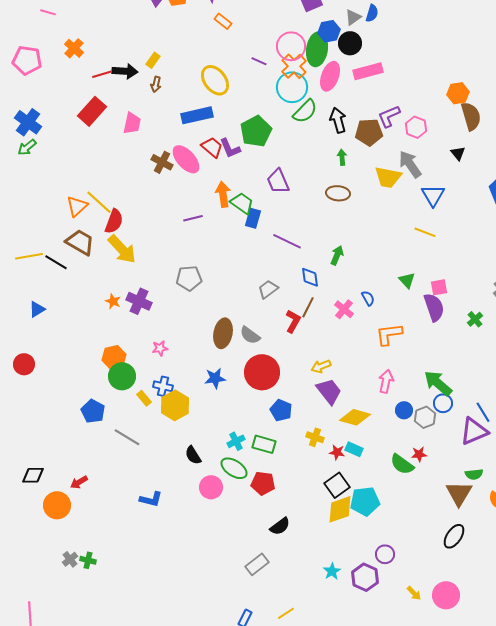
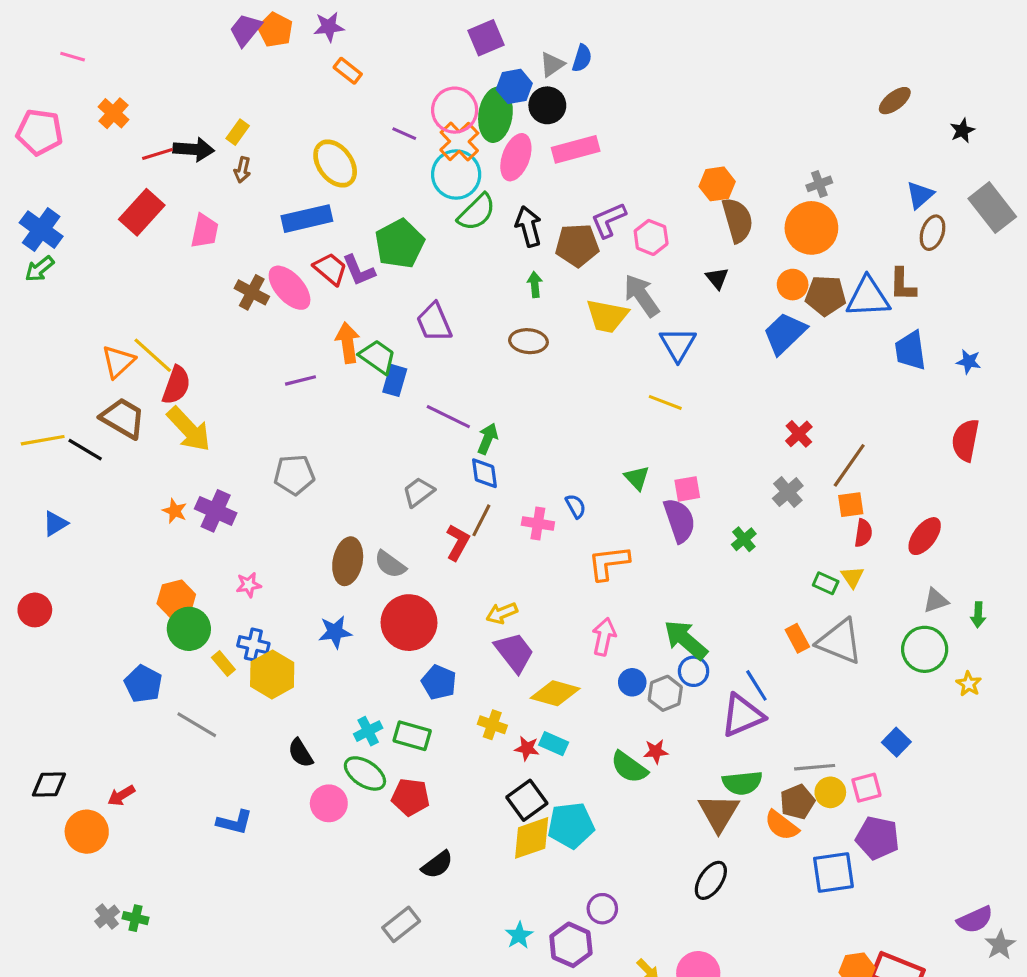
green arrow: (337, 255) -> (488, 439), moved
pink cross: (344, 309) -> (538, 524), turned -30
green semicircle: (474, 474) -> (742, 783), size x1.4

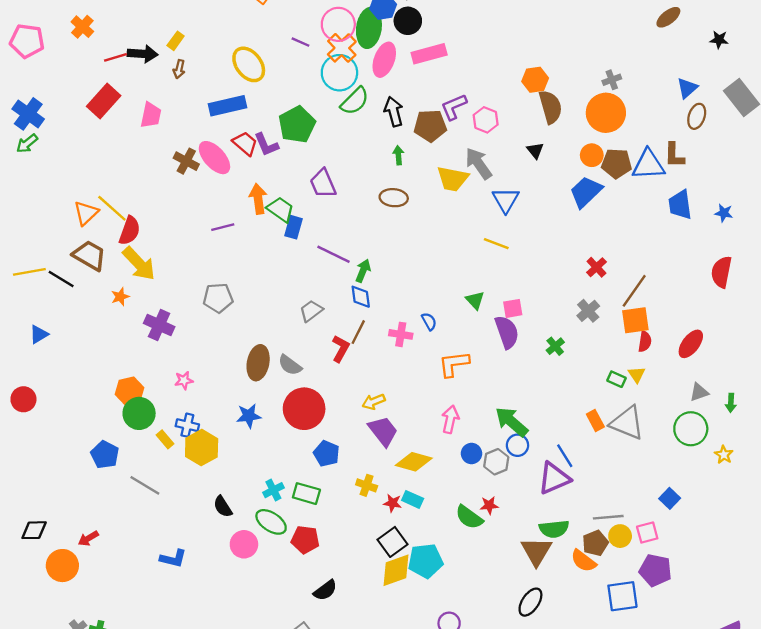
black star: (962, 130) -> (719, 40), turned 30
orange square: (851, 505) -> (635, 320), size x1.4
orange star: (175, 511) -> (120, 297), moved, turned 30

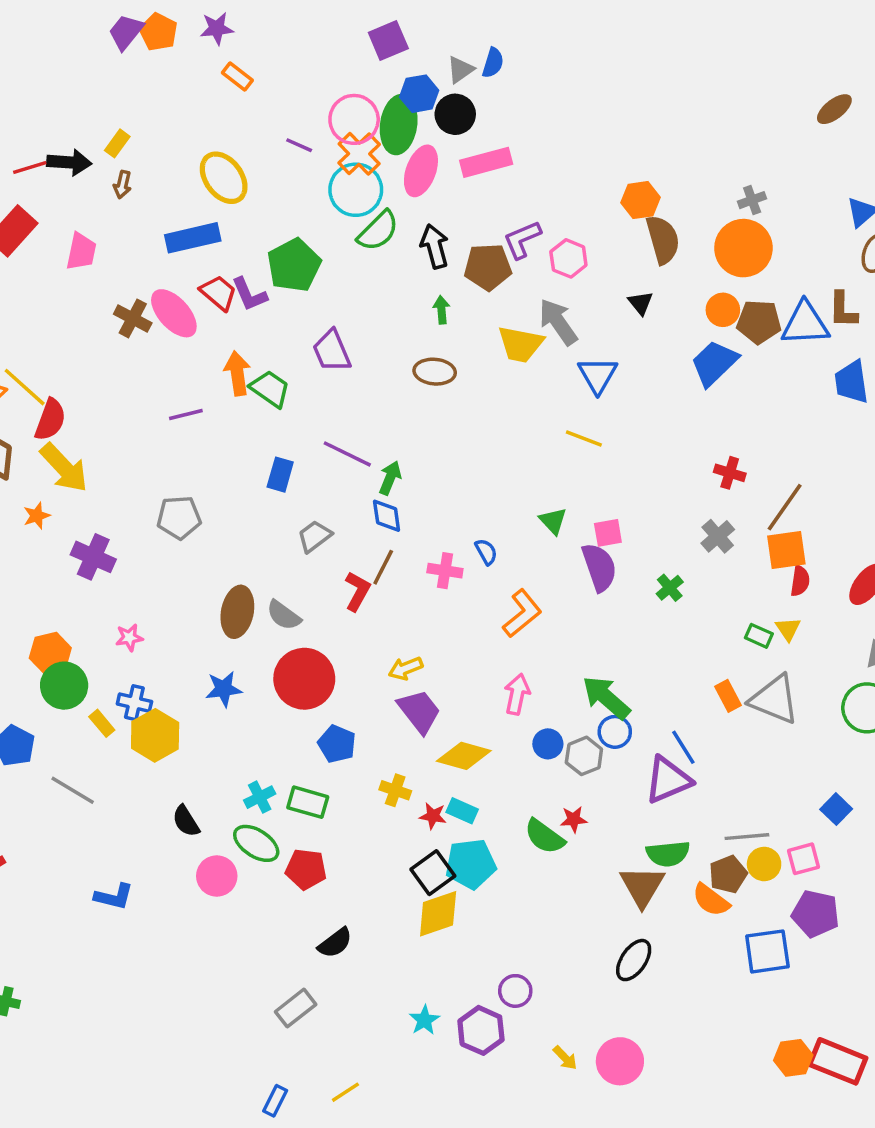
blue rectangle: (293, 227) -> (280, 475), moved
red cross: (596, 267) -> (730, 473), turned -30
orange L-shape: (454, 364) -> (522, 614), turned 148
cyan pentagon: (426, 561) -> (471, 864), moved

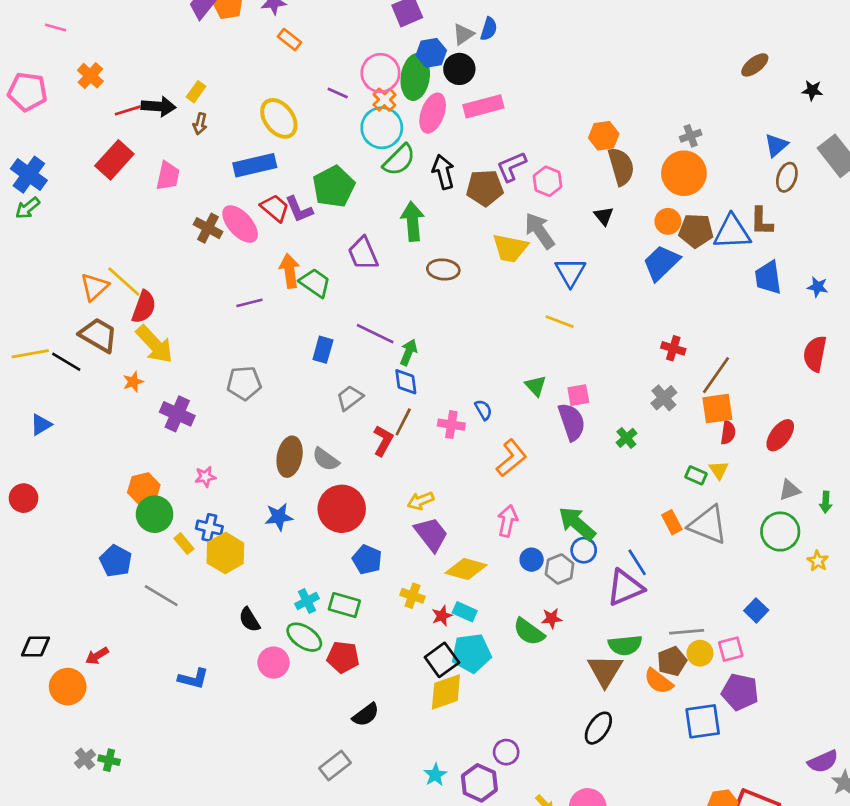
orange cross: (359, 154) -> (384, 100), size x0.7
green arrow: (442, 310) -> (413, 221), moved, size x1.8
red star: (433, 816) -> (442, 616), turned -30

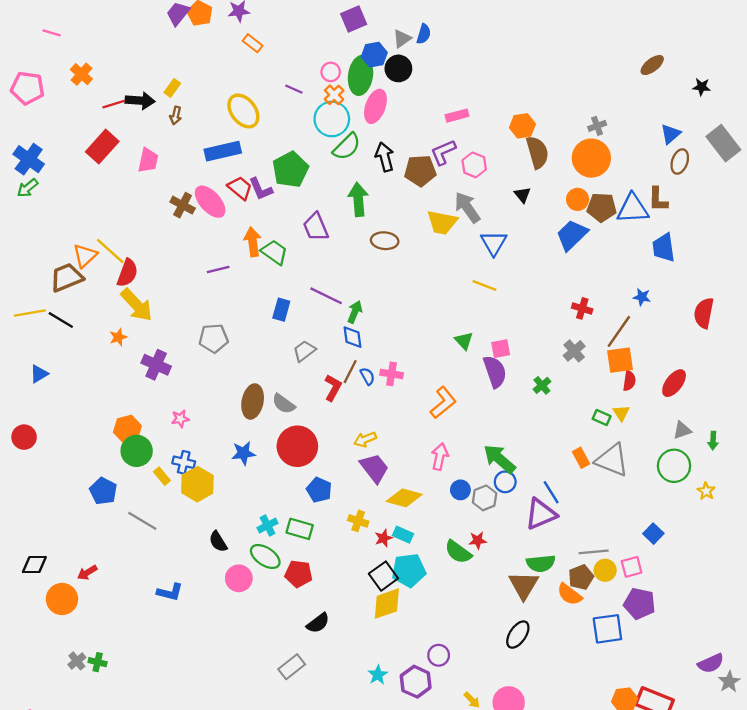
pink circle: (380, 73) -> (331, 72), size x0.6
pink rectangle: (483, 106) -> (457, 116), moved, size x0.7
blue star: (818, 287) -> (642, 297), moved
brown trapezoid: (98, 335) -> (67, 277), moved, turned -52
blue semicircle: (483, 410) -> (367, 376), moved

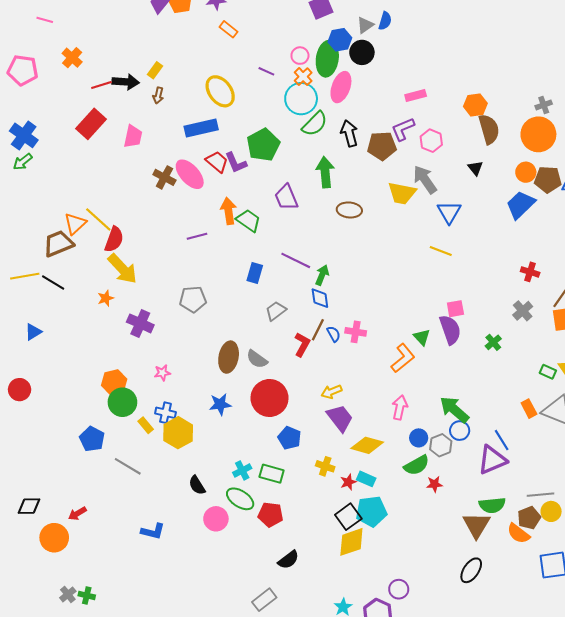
green triangle: (464, 341) -> (422, 337), moved
green semicircle: (458, 552) -> (417, 465), moved, turned -65

